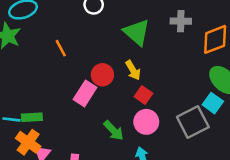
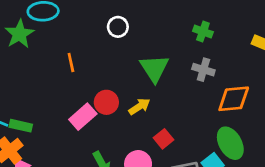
yellow arrow: (133, 70) -> (139, 107), turned -108
red square: (143, 95) -> (163, 139), moved

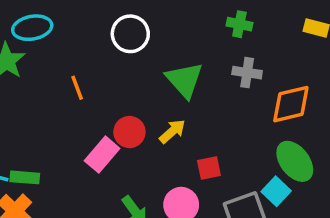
white circle: (118, 27) -> (130, 34), size x1.4
red square: (163, 139) -> (209, 168), turned 36

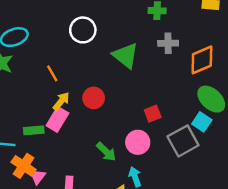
yellow arrow: (172, 131) -> (61, 101), moved
pink rectangle: (102, 155) -> (57, 119), moved
green rectangle: (25, 177) -> (34, 130), moved

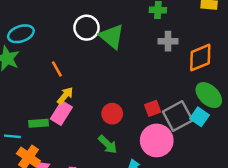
green triangle: (126, 56) -> (112, 36), moved
red circle: (94, 98) -> (112, 114), moved
gray square: (183, 141) -> (178, 116), moved
pink circle: (138, 142) -> (157, 140), moved, size x1.4

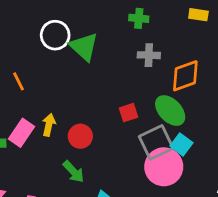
green ellipse: (209, 95) -> (170, 111), moved
yellow arrow: (65, 96) -> (49, 125), moved, turned -30
red square: (153, 108) -> (129, 113), moved
pink circle: (157, 140) -> (164, 167), moved

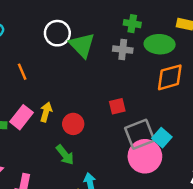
gray cross: (149, 55) -> (123, 50), moved
green ellipse: (170, 111) -> (160, 44), moved, turned -48

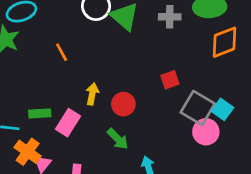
pink rectangle: (21, 117) -> (68, 123), moved
gray square: (140, 134) -> (198, 108), turned -32
pink circle: (145, 156) -> (206, 132), size x0.7

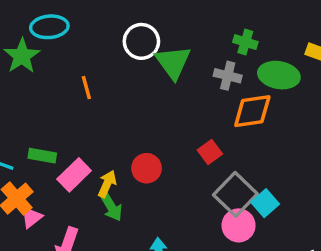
orange diamond: (225, 42) -> (252, 111), moved
red square: (170, 80) -> (210, 152), turned -30
yellow arrow: (92, 94) -> (107, 184), moved
green arrow: (118, 139) -> (111, 207), moved

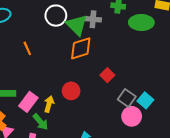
gray cross: (228, 76) -> (93, 19), moved
orange diamond: (252, 111) -> (81, 48), moved
gray square: (235, 194) -> (127, 98), size x0.7
green arrow: (111, 207) -> (40, 122), moved

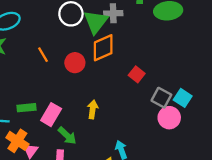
green triangle: (77, 25) -> (96, 22), turned 30
red circle: (71, 91) -> (75, 63), moved
yellow arrow: (49, 104) -> (93, 109), moved

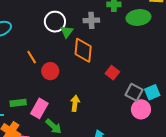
green triangle: (96, 22) -> (67, 32), moved, size x0.6
orange diamond: (103, 48) -> (83, 50), turned -60
red circle: (75, 63) -> (50, 71), moved
cyan square: (183, 98) -> (152, 92), turned 35

